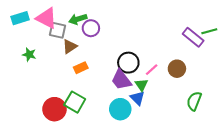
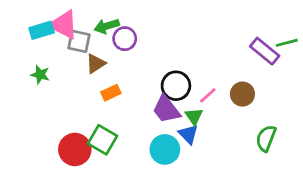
cyan rectangle: (20, 18) -> (42, 30), moved

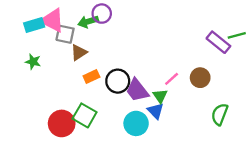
purple circle: (125, 39) -> (102, 14), moved
black circle: (176, 86) -> (118, 81), moved

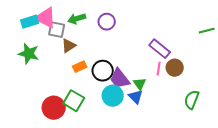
purple circle: (102, 14) -> (107, 22), moved
purple rectangle: (218, 42) -> (160, 49), moved
green star: (33, 62) -> (29, 54), size x1.5
pink line: (172, 79) -> (159, 69), moved, turned -40
cyan circle: (136, 123) -> (113, 96), moved

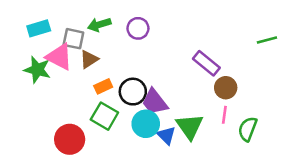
pink triangle: (46, 18) -> (59, 57), moved
pink line: (159, 69) -> (224, 115), moved
green triangle: (140, 84) -> (190, 126), moved, size x1.6
blue triangle: (136, 97) -> (166, 135), moved
green square: (74, 101) -> (104, 116), moved

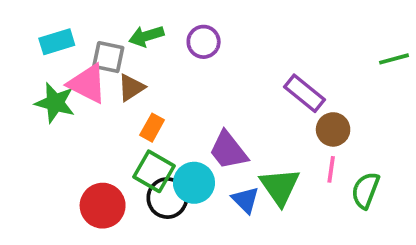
orange rectangle: (103, 86) -> (152, 128), turned -36
black circle: (133, 92) -> (167, 198), moved
cyan circle: (146, 124) -> (194, 183), moved

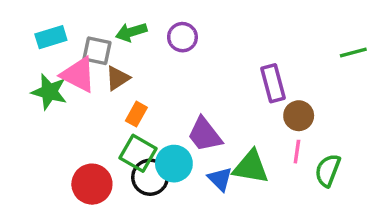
purple rectangle: (304, 93) -> (273, 83), turned 36
green triangle: (280, 187) -> (251, 167), turned -45

